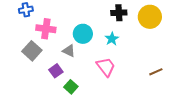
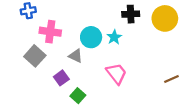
cyan star: (112, 39) -> (114, 37), moved

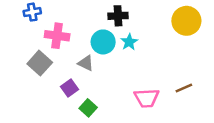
black cross: (131, 14) -> (118, 16), moved
pink trapezoid: (116, 74) -> (147, 98), moved, turned 125
brown line: (171, 79) -> (184, 88), moved

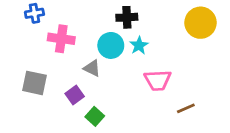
gray square: (40, 63) -> (34, 83), moved, turned -30
brown line: (184, 88) -> (186, 108), moved
pink trapezoid: (147, 98) -> (158, 80), moved

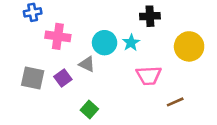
black cross: (127, 17) -> (150, 16), moved
yellow circle: (200, 23) -> (189, 46), moved
purple square: (75, 95) -> (63, 78), moved

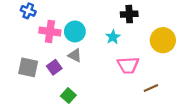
blue cross: (33, 12) -> (28, 11), turned 32
cyan circle: (105, 43) -> (75, 31), moved
green square: (89, 110) -> (68, 96), moved

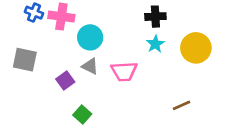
pink cross: (50, 31) -> (61, 17), moved
cyan star: (113, 37) -> (155, 44), moved
pink trapezoid: (128, 65) -> (124, 71), moved
gray square: (28, 67) -> (25, 60), moved

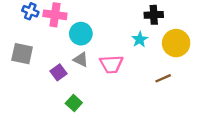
black cross: (155, 17) -> (154, 15), moved
brown line: (182, 105) -> (163, 78), moved

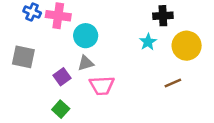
gray triangle: (81, 59) -> (86, 63), turned -42
pink trapezoid: (111, 64) -> (102, 86), moved
green square: (74, 103) -> (61, 109), moved

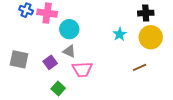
black cross: (163, 16) -> (146, 13), moved
gray square: (23, 57) -> (19, 59), moved
gray triangle: (86, 63) -> (69, 51), turned 40
green square: (61, 109) -> (58, 88), moved

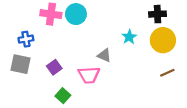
blue cross: (26, 10) -> (26, 39), moved, turned -32
cyan circle: (69, 29) -> (76, 14), moved
gray triangle: (69, 51) -> (104, 55), moved
brown line: (140, 67) -> (167, 73), moved

